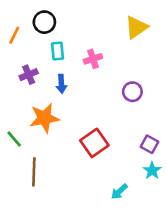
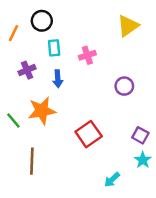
green line: (14, 139) -> (13, 121), moved

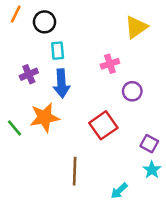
orange line: (13, 33) -> (16, 14), moved
pink cross: (87, 55) -> (110, 64), moved
blue arrow: (58, 79) -> (62, 83), size x1.5
red square: (89, 134) -> (103, 125), moved
brown line: (32, 161) -> (75, 171), moved

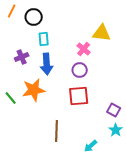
yellow triangle: (136, 27) -> (102, 33), moved, turned 42
pink cross: (110, 64) -> (84, 49), turned -32
purple circle: (132, 91) -> (80, 70), moved
red square: (103, 125) -> (79, 96), turned 30

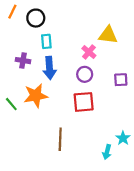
purple cross: (22, 57) -> (23, 61), turned 32
purple square: (114, 110) -> (121, 80), moved, turned -32
cyan arrow: (91, 146) -> (107, 152), moved, turned -32

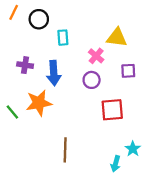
cyan rectangle: (46, 41) -> (63, 38), moved
purple square: (121, 80) -> (128, 71), moved
red square: (84, 102) -> (112, 110), moved

